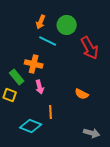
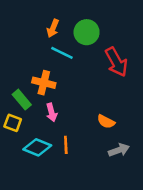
cyan diamond: (31, 126) -> (37, 147), moved
gray arrow: (92, 133) -> (119, 150), moved, turned -35

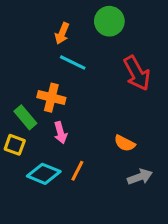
green circle: (87, 32) -> (109, 21), moved
orange line: (66, 145) -> (77, 171), turned 30

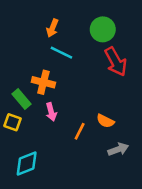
green circle: (109, 21) -> (103, 29), moved
orange line: (77, 171) -> (80, 131), moved
cyan diamond: (44, 174) -> (27, 163), moved, turned -44

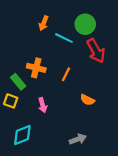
cyan line: (61, 53) -> (64, 38), moved
pink arrow: (51, 112) -> (43, 105), moved
orange line: (80, 131) -> (66, 74), moved
gray arrow: (118, 149) -> (78, 139), moved

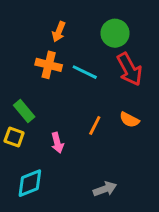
cyan line: (64, 38) -> (85, 72), moved
orange cross: (36, 68) -> (49, 65), moved
orange line: (66, 74) -> (95, 125), moved
orange semicircle: (87, 100) -> (129, 120), moved

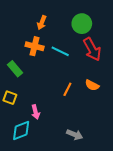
green rectangle: (24, 111) -> (15, 69), moved
pink arrow: (57, 143) -> (36, 112), moved
gray arrow: (105, 189) -> (75, 135), turned 42

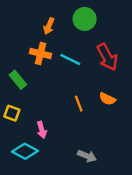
green circle: (82, 24) -> (85, 19), moved
orange line: (67, 89) -> (79, 104), turned -48
cyan diamond: (21, 130) -> (25, 151), turned 50

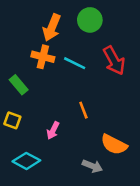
orange arrow: (49, 26) -> (52, 28), size x1.5
orange semicircle: (107, 99) -> (114, 144), moved, size x1.5
pink arrow: (42, 130) -> (53, 130), moved, turned 42

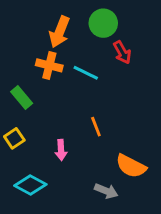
red arrow: (114, 61) -> (122, 52), moved, size x0.7
yellow square: (12, 120) -> (14, 138), turned 36
pink arrow: (53, 130) -> (61, 150), turned -30

